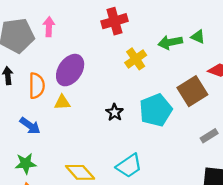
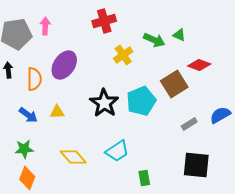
green arrow: (170, 42) -> (154, 40), turned -145
yellow triangle: (62, 102) -> (57, 112), moved
black star: (115, 112) -> (104, 103), size x1.8

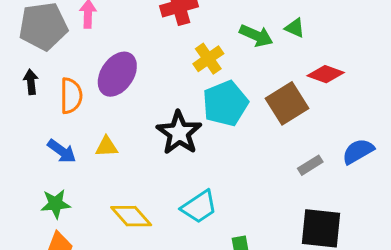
cyan pentagon: (141, 101) -> (225, 103), moved

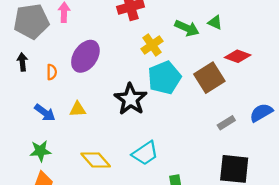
orange semicircle: (71, 96) -> (52, 72), size x0.6

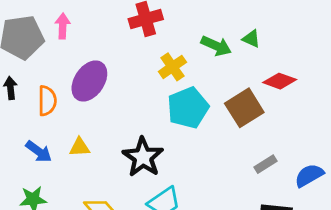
orange semicircle: (52, 72) -> (47, 101), size x1.5
black star: (131, 99) -> (143, 157), moved
blue semicircle: (261, 113) -> (309, 175), moved

